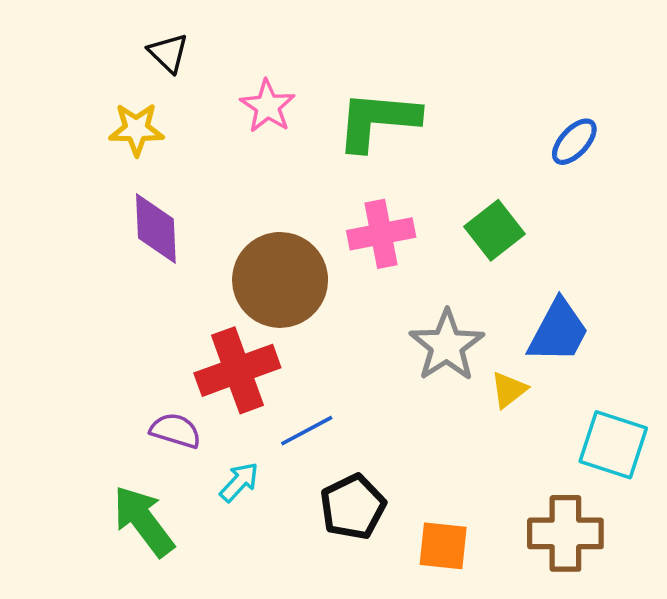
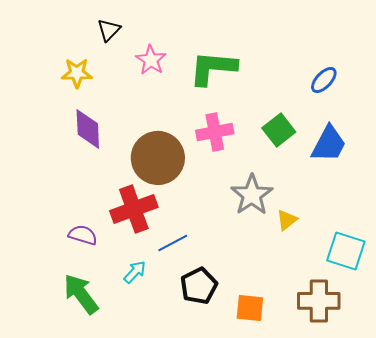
black triangle: (168, 53) -> (109, 30), moved, turned 30
blue trapezoid: (558, 331) -> (329, 144), moved
purple semicircle: (175, 431) -> (83, 235), moved

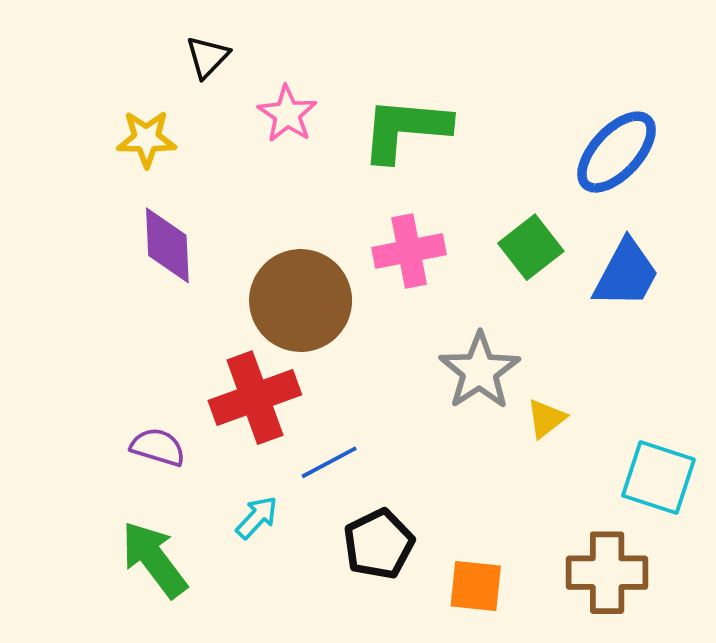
blue ellipse: (324, 80) -> (617, 152), size x1.6

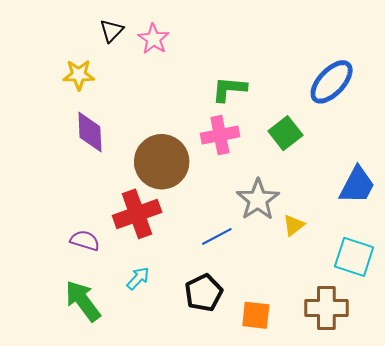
pink star: (287, 114) -> (153, 39), moved
green L-shape: (405, 129) -> (229, 89), moved, size x0.7
blue trapezoid: (626, 274) -> (357, 185), moved
blue line: (329, 462) -> (217, 236), moved

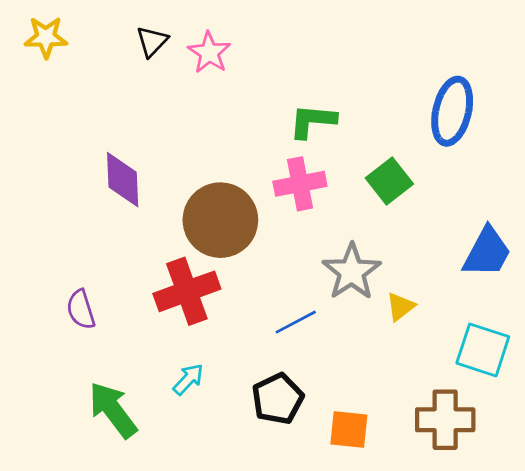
yellow star: (79, 75) -> (46, 37), moved
blue ellipse: (332, 82) -> (452, 111), turned -30
purple semicircle: (85, 241) -> (81, 309), moved, turned -124

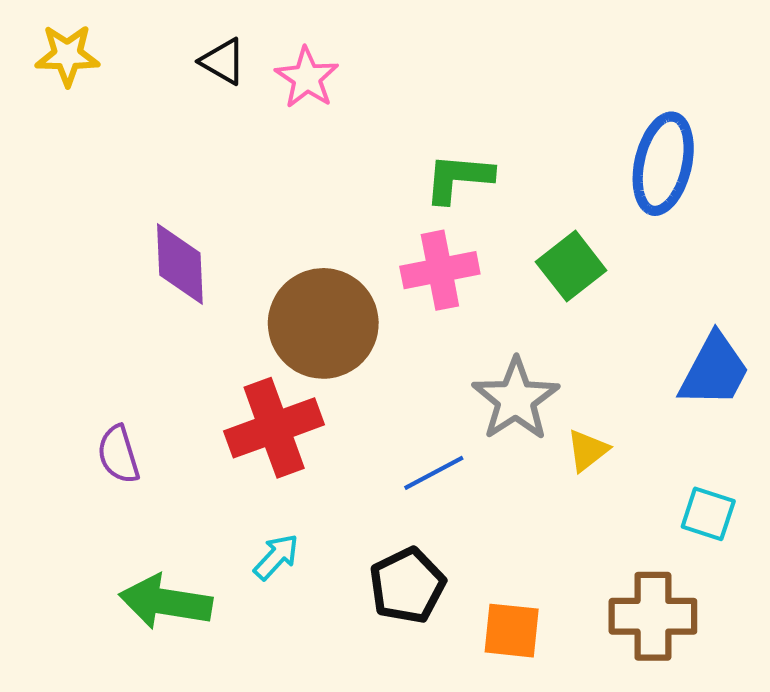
black triangle: (152, 41) -> (223, 61), turned -44
cyan square: (483, 350) -> (708, 514), size x0.7
green arrow: (113, 410) -> (166, 602), turned -44

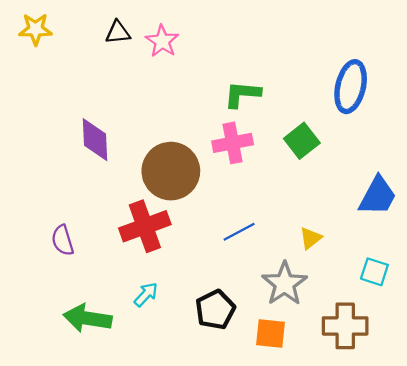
black triangle: (223, 61) -> (118, 32), turned -36
gray star: (516, 399) -> (285, 284), moved
blue line: (434, 473) -> (239, 232), moved

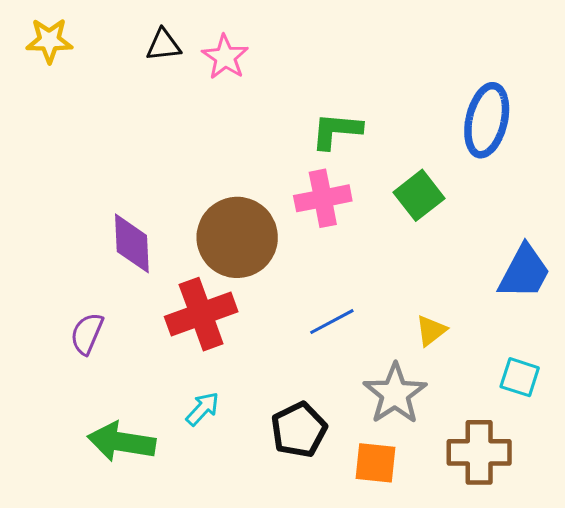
purple diamond: (95, 140) -> (132, 243), moved
purple semicircle: (63, 240) -> (87, 334), turned 40

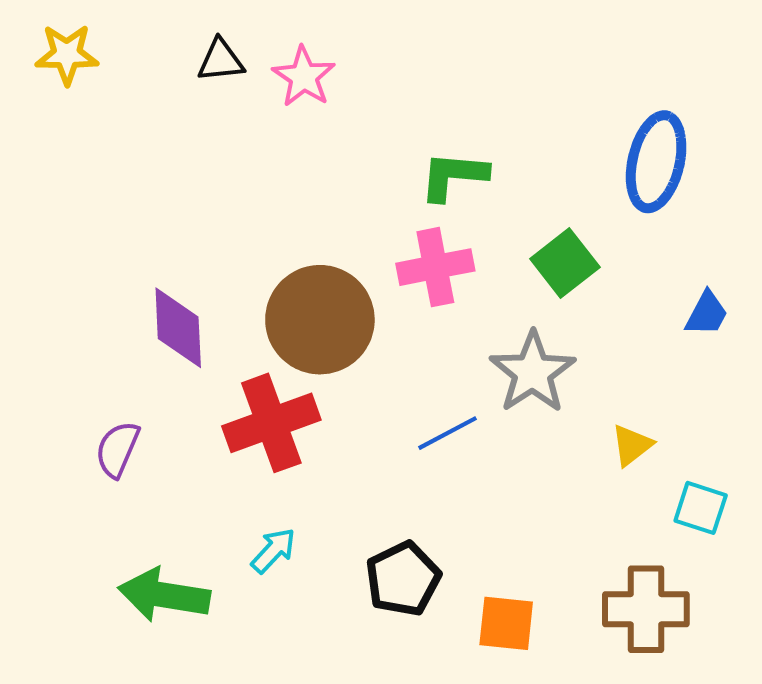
blue trapezoid: (524, 272) -> (707, 314), moved, size x0.6
yellow triangle: (431, 331) -> (632, 445), moved
gray star: (395, 394) -> (533, 372), moved

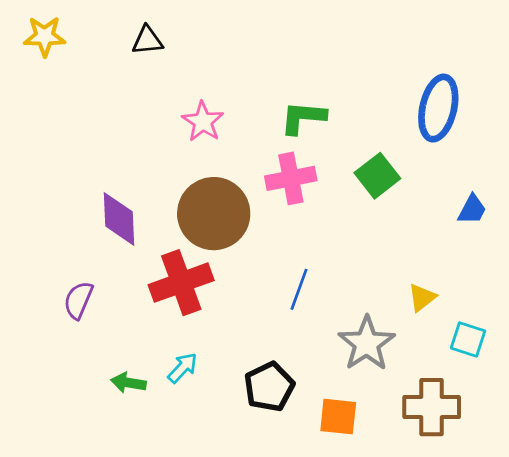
pink star: (304, 77) -> (203, 122), moved
gray star: (533, 372) -> (367, 343), moved
blue line: (447, 433) -> (299, 289), turned -42
green arrow: (164, 595) -> (128, 383), moved, size x0.6

